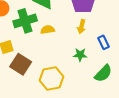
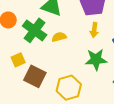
green cross: (25, 21) -> (35, 30), turned -30
green star: (80, 55) -> (96, 60), size x1.5

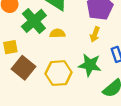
yellow hexagon: (69, 88) -> (58, 73), moved

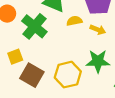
yellow semicircle: (57, 33) -> (74, 21), moved
yellow arrow: (95, 34) -> (98, 30), turned -80

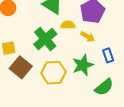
green cross: (34, 26) -> (45, 39), moved
green star: (98, 61) -> (83, 65), turned -30

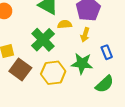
yellow arrow: (88, 37) -> (85, 35), turned 80
green star: (83, 65) -> (82, 63), turned 30

